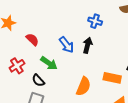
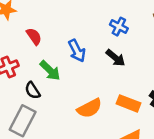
black arrow: (88, 45) -> (116, 58), moved, turned 105
orange semicircle: (83, 86) -> (89, 108), turned 30

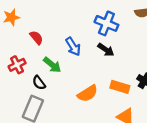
blue cross: (119, 27) -> (106, 23), size x1.5

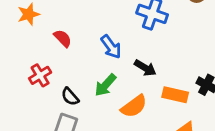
black arrow: (106, 50) -> (145, 68), moved
green arrow: (52, 65) -> (105, 85), moved, turned 96

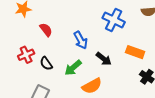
orange rectangle: (175, 95) -> (135, 52), moved
black semicircle: (70, 97) -> (46, 63), moved

